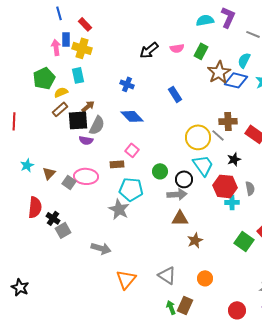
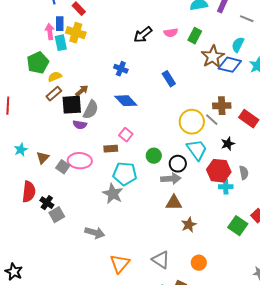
cyan rectangle: (78, 75) -> (61, 43), moved

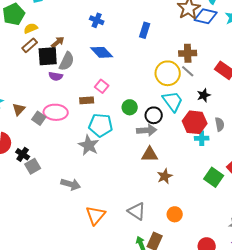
blue rectangle: (169, 79) -> (145, 30), turned 49
brown cross: (222, 106) -> (188, 53), moved

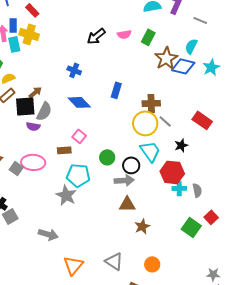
blue rectangle: (145, 30) -> (116, 90), moved
brown cross: (188, 53) -> (151, 103), moved
gray semicircle: (220, 124) -> (197, 190), moved

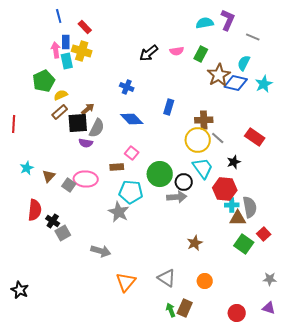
green circle: (107, 157) -> (160, 174), size x1.6
gray semicircle: (197, 190) -> (250, 207), size x1.5
brown triangle: (127, 204) -> (238, 218), moved
gray star: (213, 274) -> (270, 279), moved

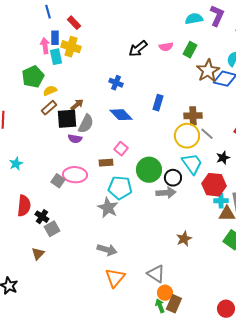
brown triangle: (49, 176) -> (38, 254), moved
gray arrow: (101, 251) -> (107, 250), moved
orange circle: (205, 281) -> (165, 293), moved

